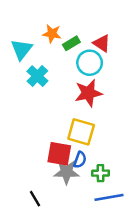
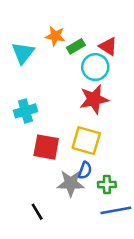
cyan cross: (37, 76) -> (26, 111), moved, turned 30
red square: (59, 154) -> (46, 147), moved

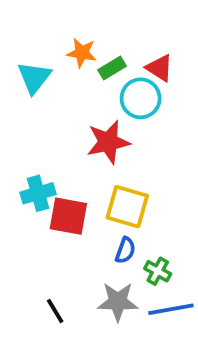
red star: (94, 99) -> (108, 142), moved
cyan cross: (26, 111) -> (38, 193), moved
gray star: (71, 183) -> (118, 302), moved
green cross: (107, 185) -> (158, 271), turned 30

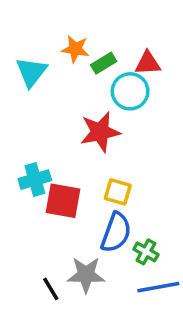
red triangle: (160, 68) -> (148, 63), turned -36
yellow square: (127, 207) -> (118, 192), size x0.7
blue semicircle: (125, 250) -> (116, 232), size x1.6
gray star: (118, 302) -> (86, 275), moved

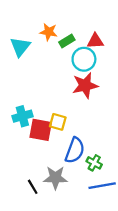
red star: (100, 132) -> (85, 85), moved
yellow square: (118, 192) -> (58, 122), moved

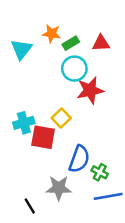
cyan circle: (84, 59) -> (74, 69), moved
yellow square: (58, 122) -> (61, 118), moved, turned 30
black line: (33, 187) -> (30, 206), moved

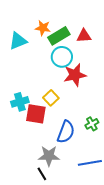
green rectangle: (71, 43) -> (59, 36), size x1.5
cyan triangle: (21, 49) -> (18, 41), turned 30
green cross: (100, 172) -> (92, 124), moved, turned 32
black line: (30, 206) -> (42, 174), moved

